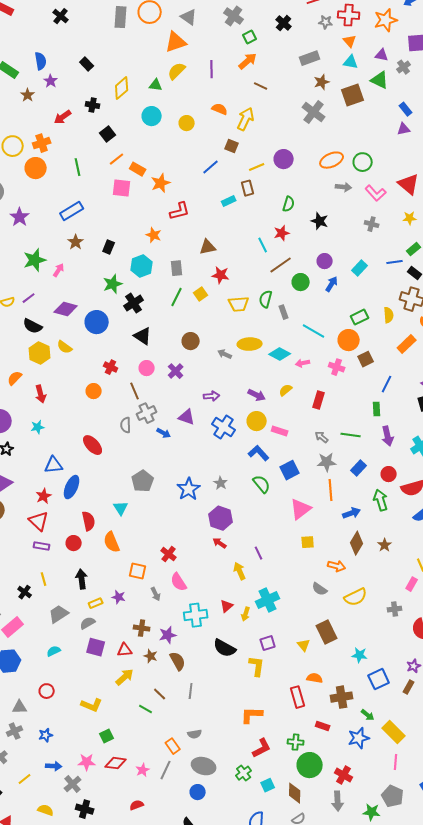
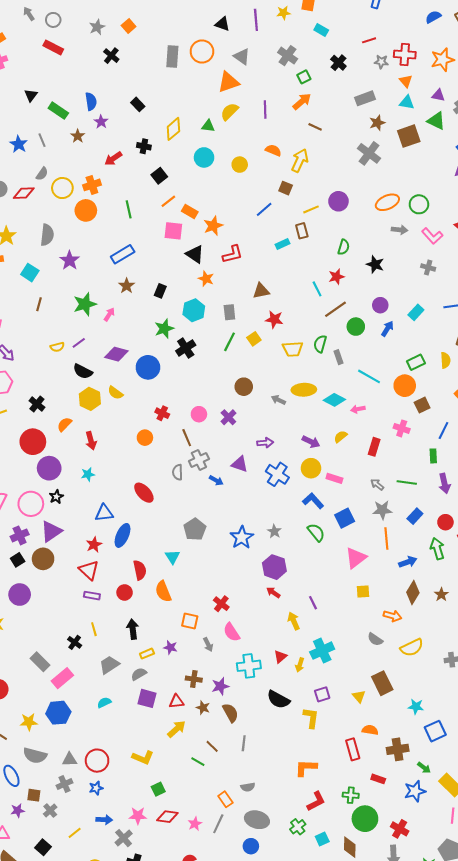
black triangle: (143, 336) -> (195, 254), moved
pink cross: (337, 367) -> (402, 428), moved
red circle: (47, 691) -> (97, 761), moved, size x1.5

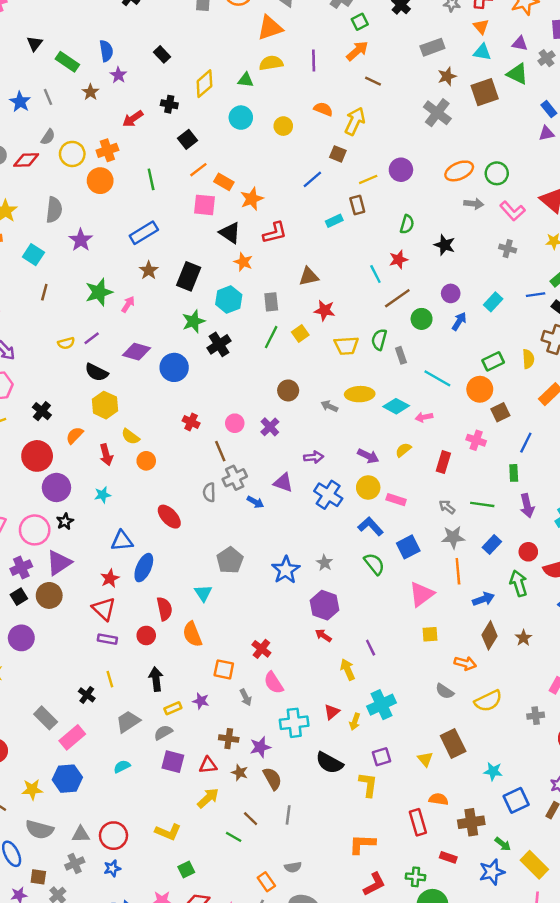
yellow semicircle: (229, 112) -> (271, 63), turned 36
black rectangle: (160, 291) -> (189, 276), size x1.6
yellow semicircle: (115, 393) -> (130, 437), moved
orange circle: (145, 438) -> (146, 461), moved

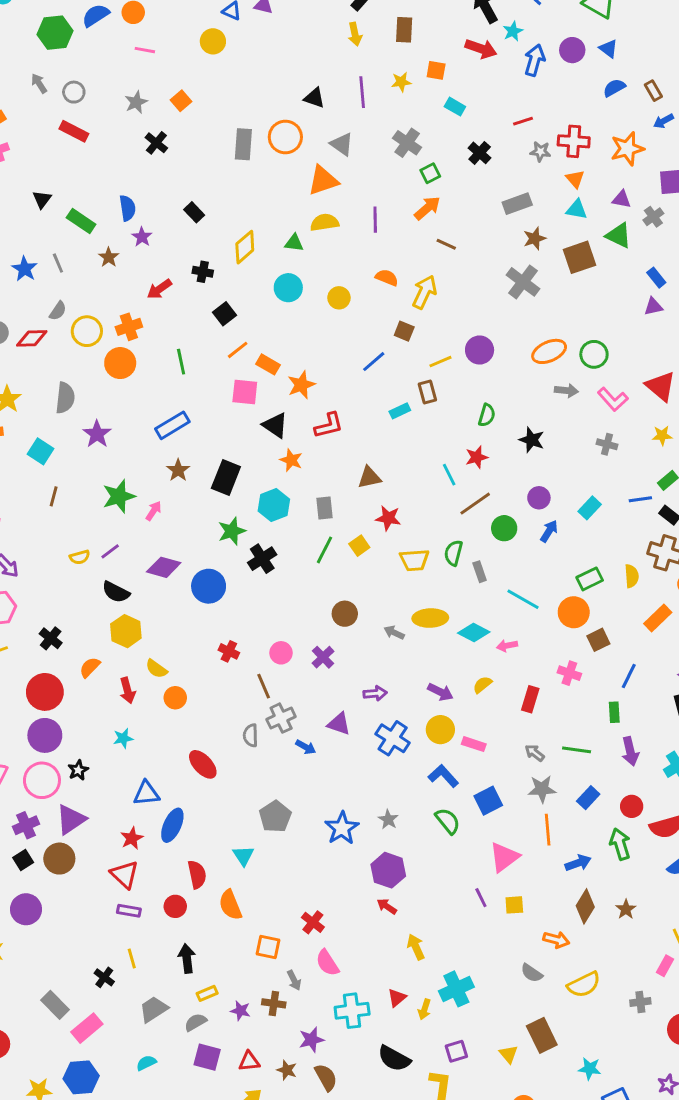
purple circle: (56, 487) -> (45, 735), moved
purple line: (371, 648) -> (481, 898), moved
purple star: (201, 701) -> (240, 1011), moved
brown cross: (229, 739) -> (274, 1003), moved

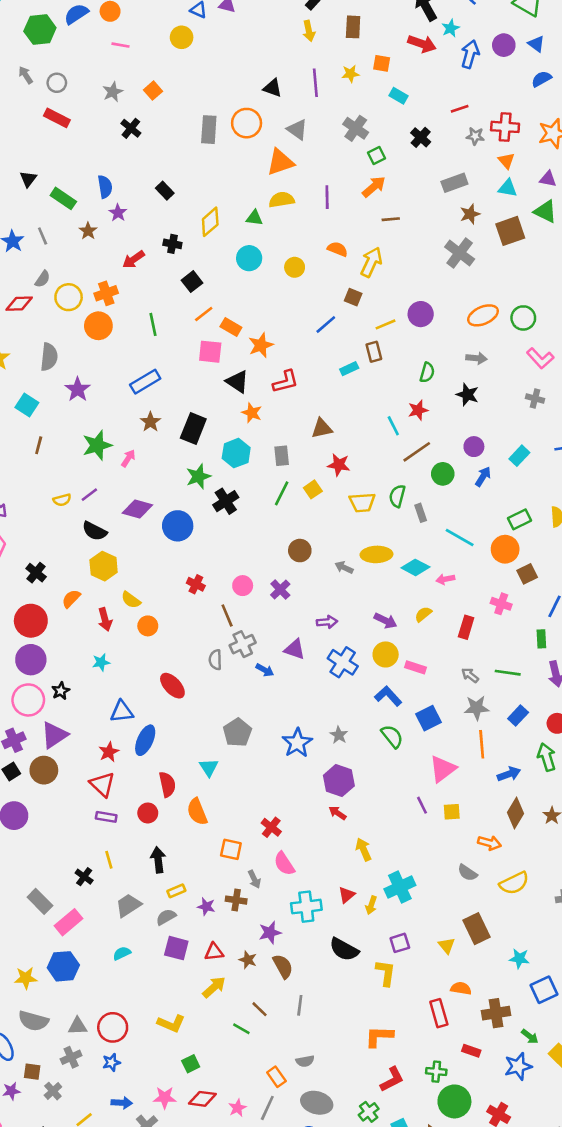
brown line: (446, 244) -> (391, 219), turned -30
gray arrow: (566, 391) -> (477, 358), moved

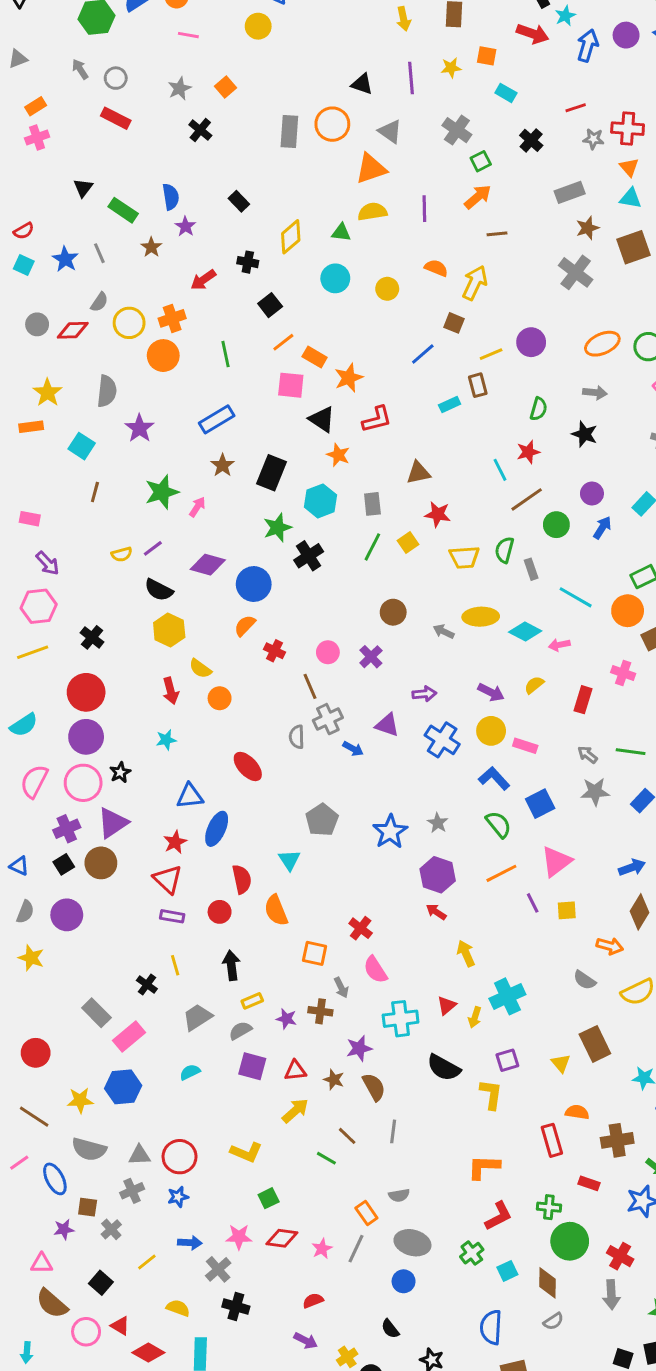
orange semicircle: (71, 599) -> (245, 626), moved
orange line: (482, 744) -> (501, 873), moved, turned 68

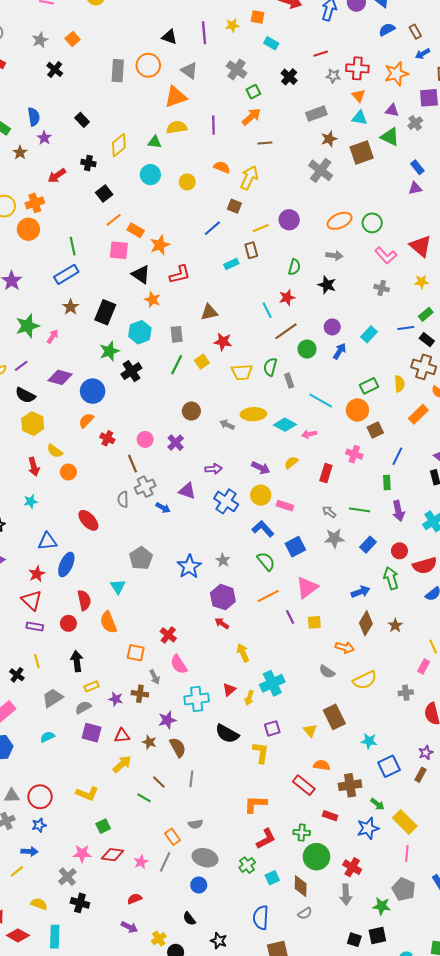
green line: (226, 354) -> (73, 246), moved
red rectangle: (552, 1140) -> (304, 785), turned -35
blue arrow: (190, 1243) -> (30, 851), moved

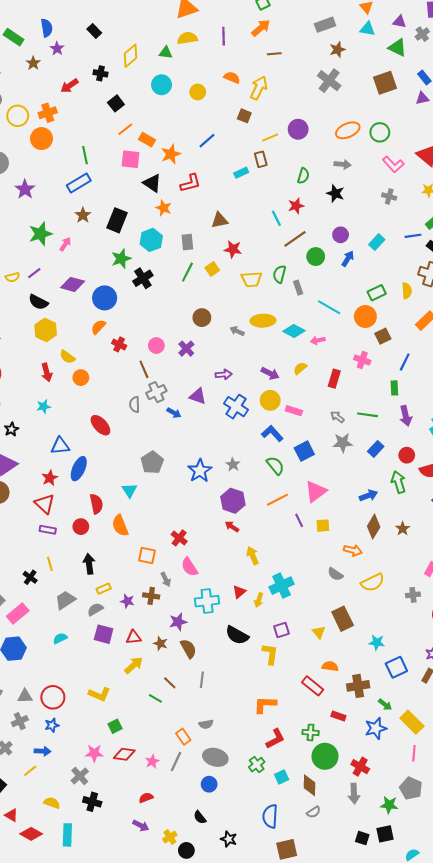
brown square: (362, 152) -> (385, 83), moved
blue line: (212, 228) -> (207, 141), moved

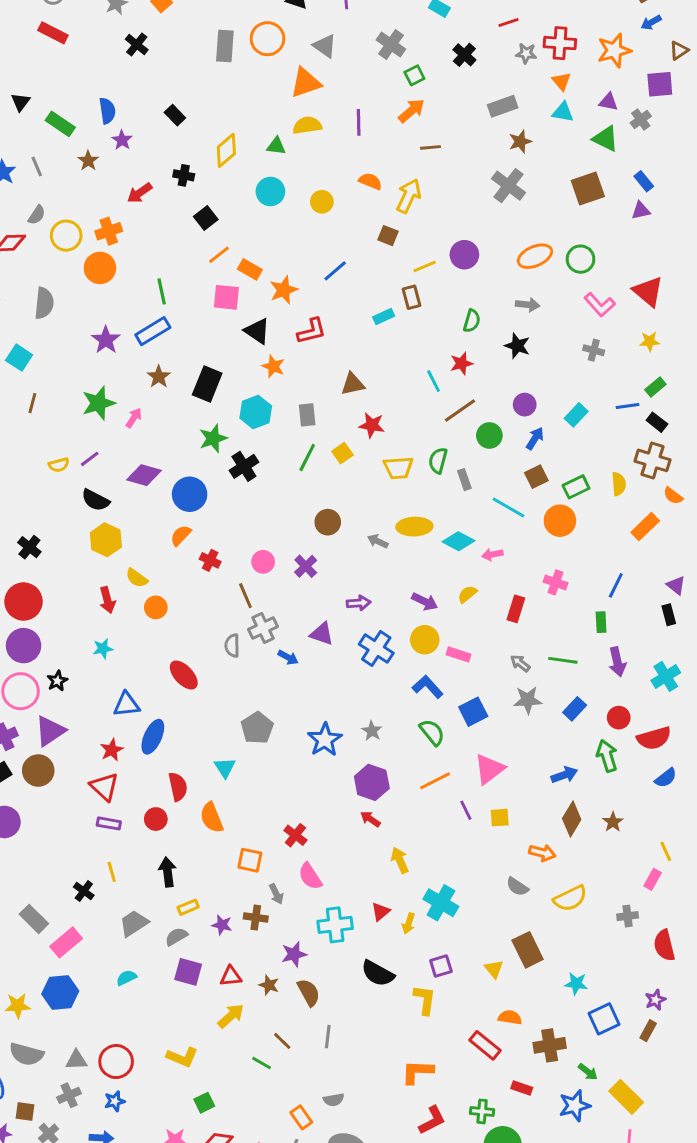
purple star: (25, 189) -> (106, 340), moved
brown square: (383, 336) -> (536, 477), moved
cyan cross: (282, 586) -> (441, 903), turned -35

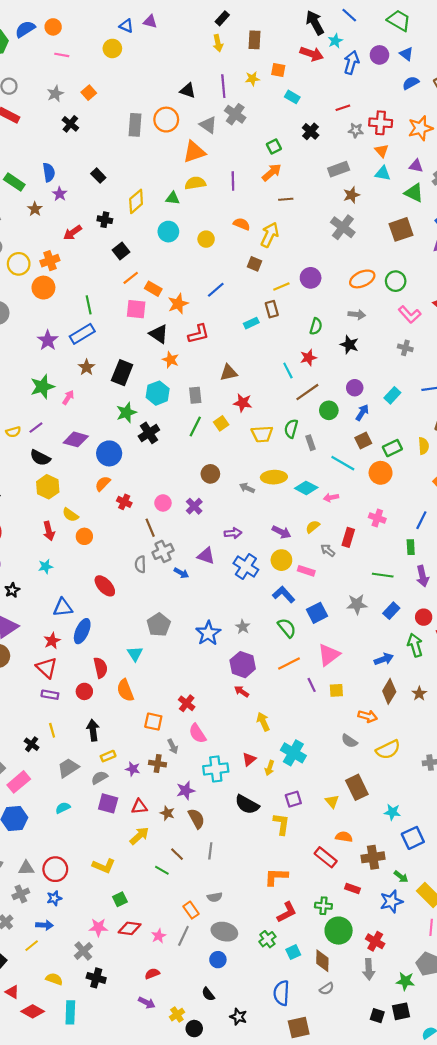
gray cross: (391, 45) -> (235, 114), moved
gray arrow: (520, 663) -> (328, 550), moved

